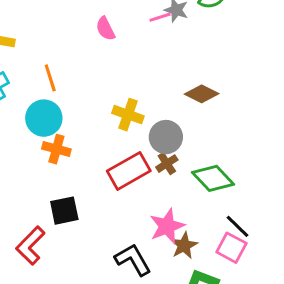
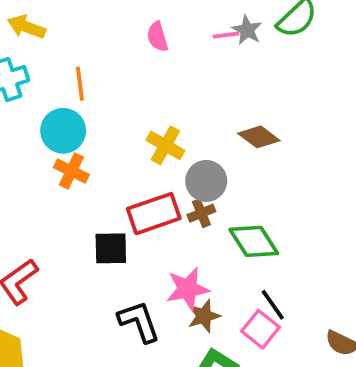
black square: (64, 211) -> (111, 248), moved

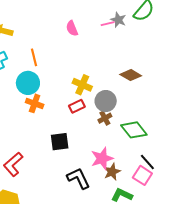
red rectangle: (154, 214) -> (77, 106), moved, size x0.6

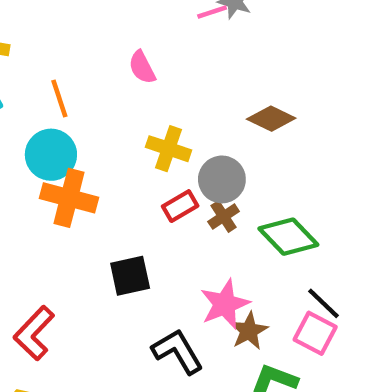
pink semicircle: (72, 28) -> (142, 67), moved
orange cross: (35, 103) -> (69, 198), size x1.4
red rectangle: (77, 106) -> (180, 206), moved

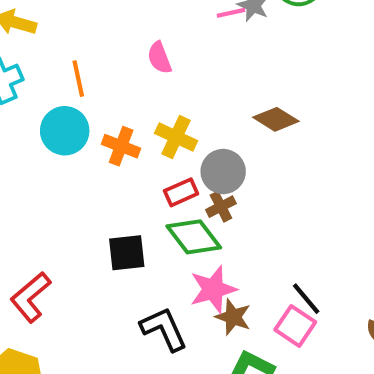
orange cross: (69, 198) -> (121, 146), moved, size x0.7
green diamond: (288, 237) -> (194, 237), moved
brown star: (249, 331) -> (233, 317), turned -30

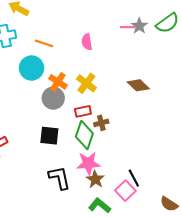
orange line: (78, 79) -> (44, 43), turned -72
gray circle: (223, 172) -> (53, 98), moved
green diamond: (194, 237) -> (84, 135), turned 44

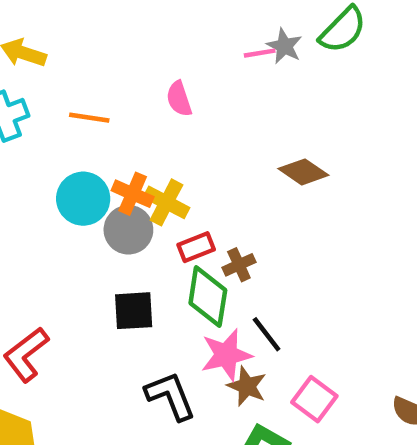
cyan circle: (32, 68) -> (83, 199), moved
yellow cross: (86, 83) -> (166, 202), moved
black line: (134, 178) -> (267, 334), moved

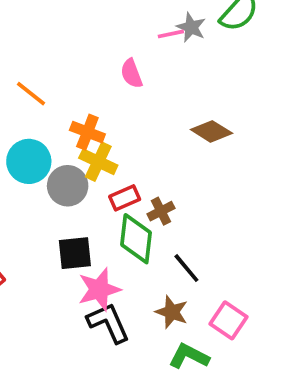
pink semicircle: (179, 99) -> (131, 74), moved
orange line: (89, 118) -> (31, 94), turned 32
orange cross: (133, 194) -> (87, 132), moved
pink star: (226, 355) -> (99, 289), moved

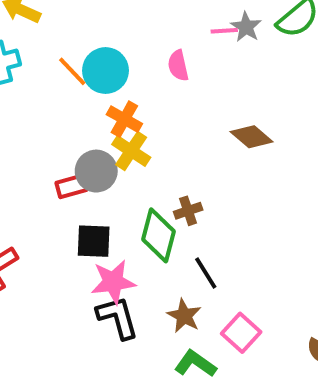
cyan circle: (29, 161) -> (106, 71), moved
red rectangle: (125, 198) -> (71, 186), moved

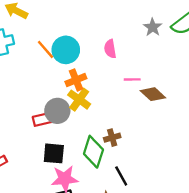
pink line: (224, 31) -> (132, 79), moved
orange cross: (124, 119) -> (76, 80), turned 36

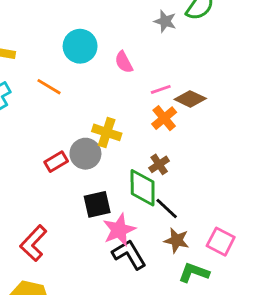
cyan circle: (66, 50) -> (80, 46), moved
orange cross: (76, 80) -> (164, 118), moved
red rectangle: (42, 119) -> (56, 162), moved
black line: (121, 176) -> (167, 208), moved

